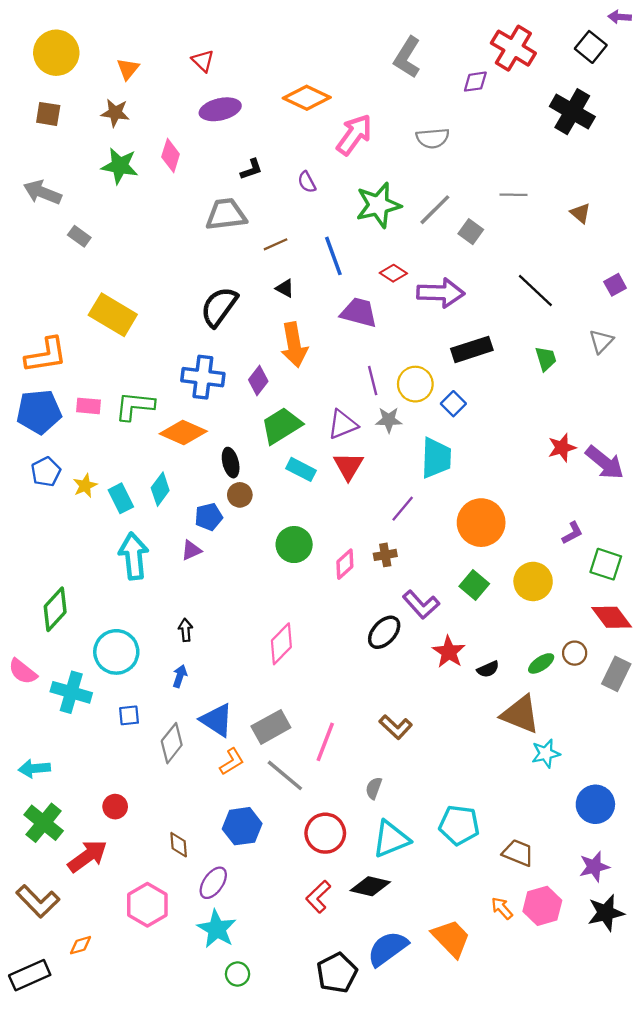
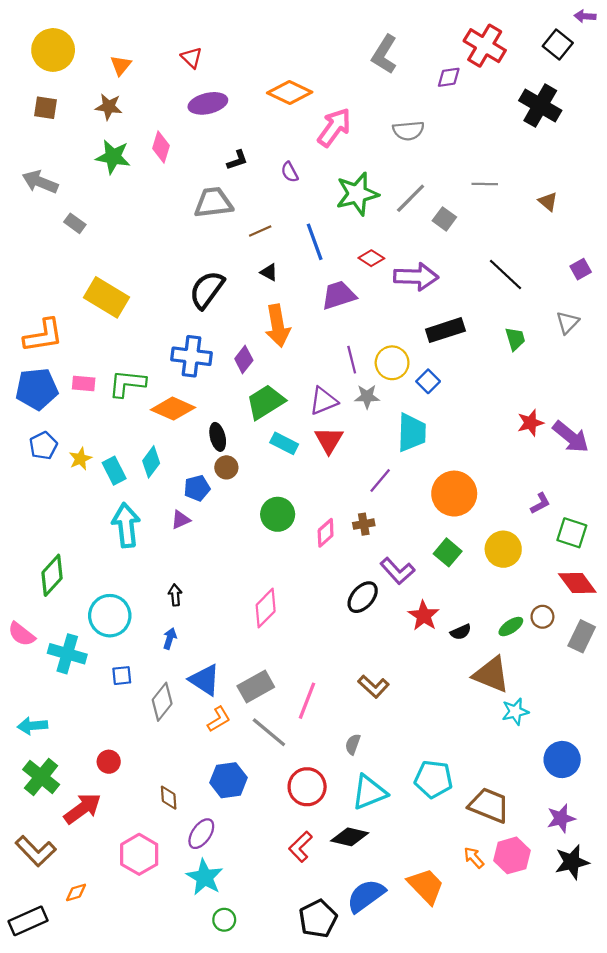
purple trapezoid: (359, 312) -> (339, 295), turned -33
brown trapezoid: (518, 853) -> (489, 805), size x1.4

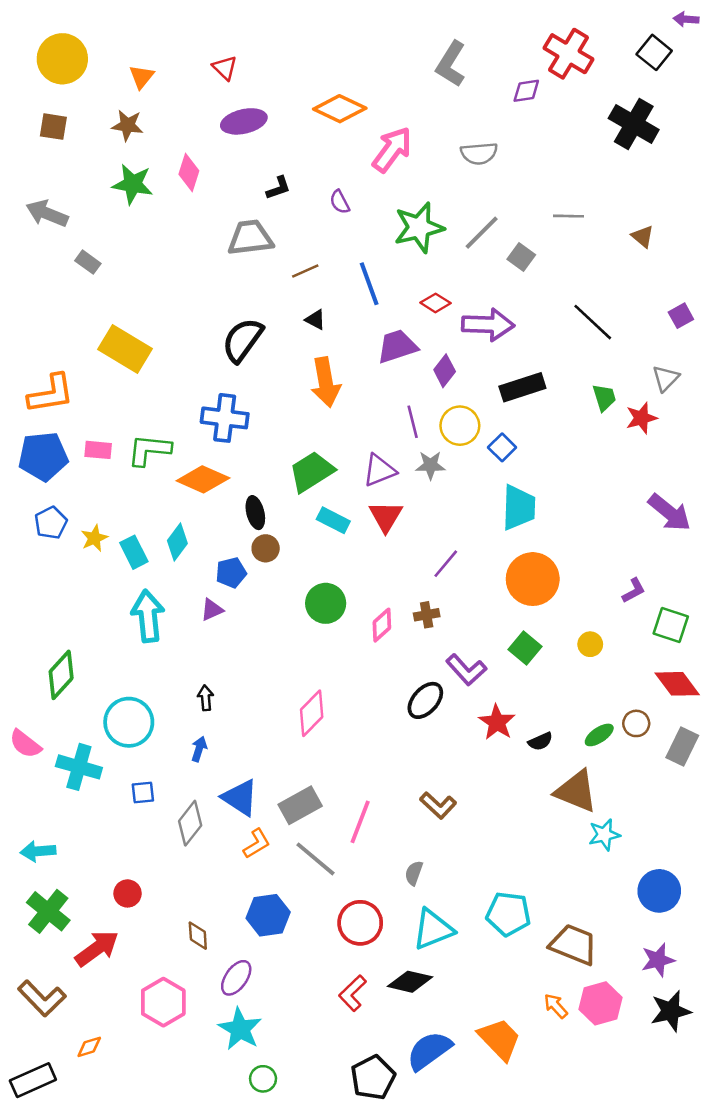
purple diamond: (244, 360) -> (445, 371), moved
red star: (530, 423) -> (641, 418), moved
cyan trapezoid: (412, 433) -> (519, 507), moved
yellow circle: (503, 549) -> (590, 644), size x0.6

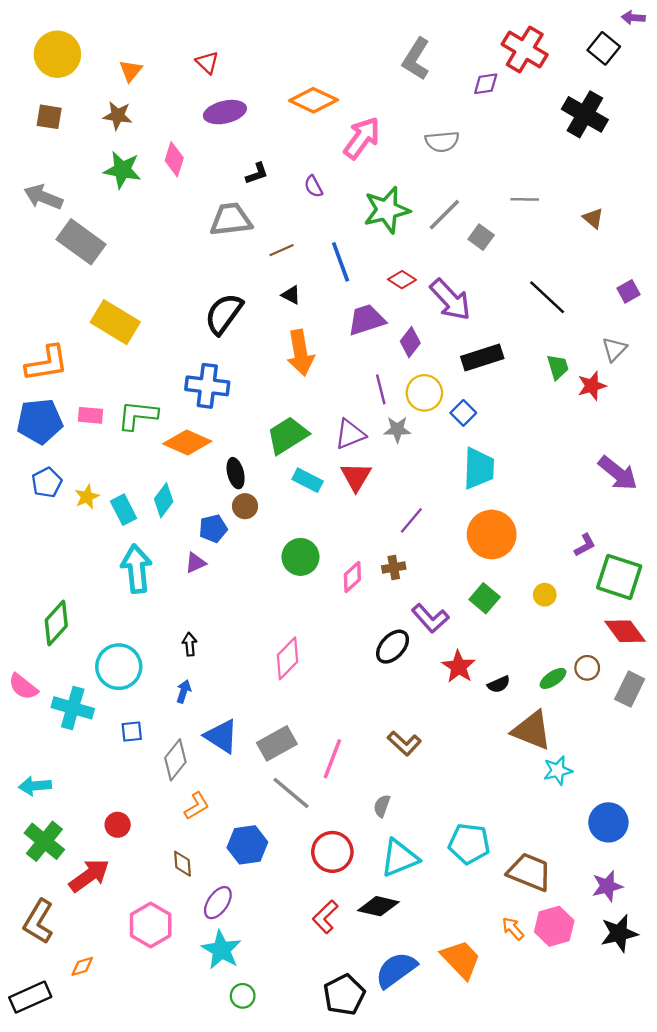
gray rectangle: (88, 262) -> (81, 242), size x2.0
purple arrow: (488, 325) -> (450, 300), turned 45
green square: (671, 625) -> (619, 577), size x1.4
orange L-shape: (257, 844) -> (197, 806), moved
brown L-shape: (42, 998) -> (39, 922), turned 75

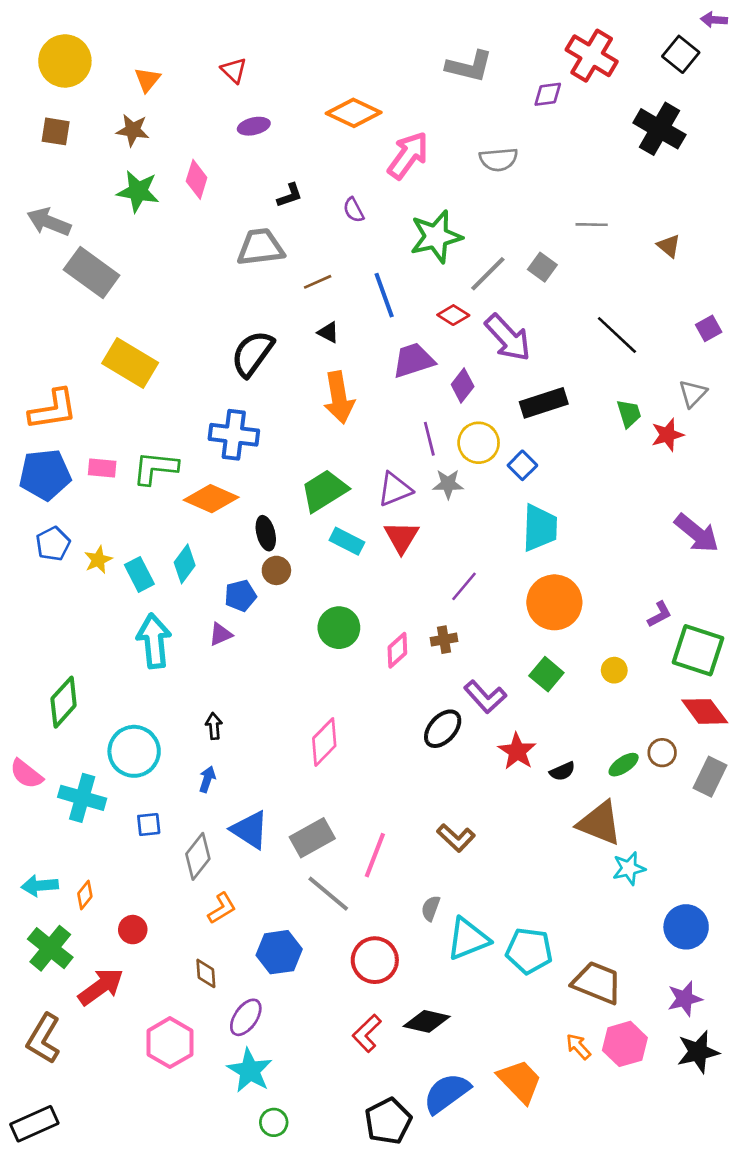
gray L-shape: (416, 59) -> (469, 66), turned -108
purple ellipse: (225, 112) -> (254, 126), size x0.7
gray line: (444, 215) -> (488, 274), moved
cyan triangle: (400, 858) -> (468, 939), moved
orange diamond: (82, 966) -> (85, 895), moved, turned -35

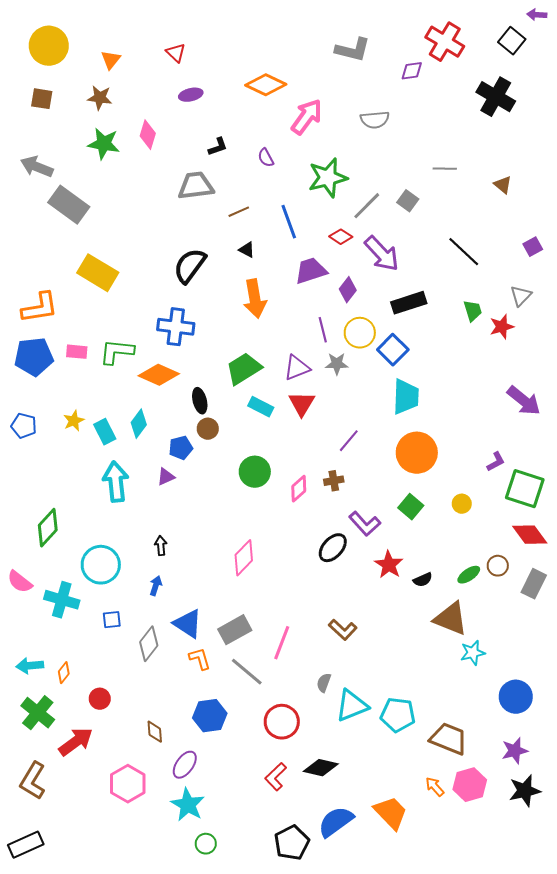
blue square: (522, 465) -> (393, 350), size x1.4
blue pentagon: (53, 544) -> (24, 426), moved, turned -30
orange L-shape: (222, 908) -> (200, 659), moved, turned -75

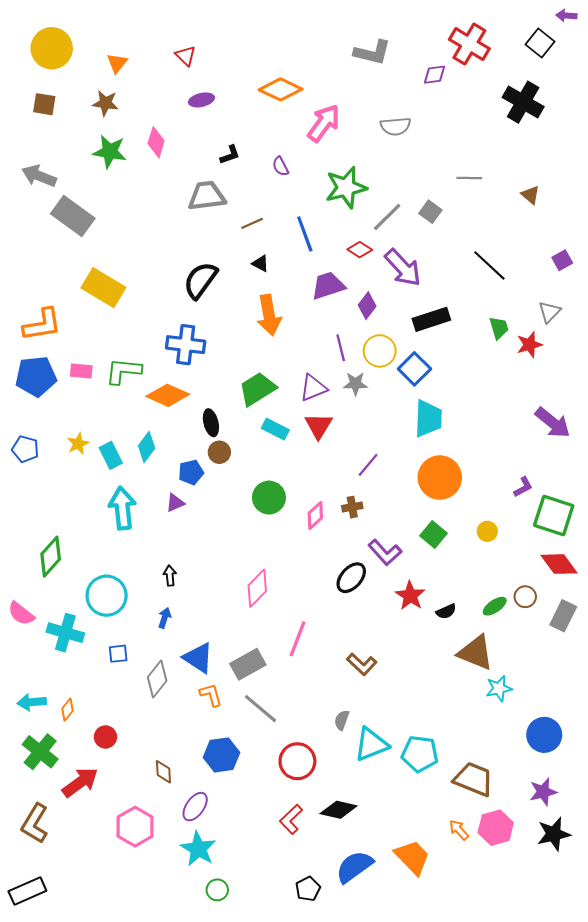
pink line: (282, 643) -> (297, 639), moved
black pentagon: (292, 843) -> (308, 889), size x0.7

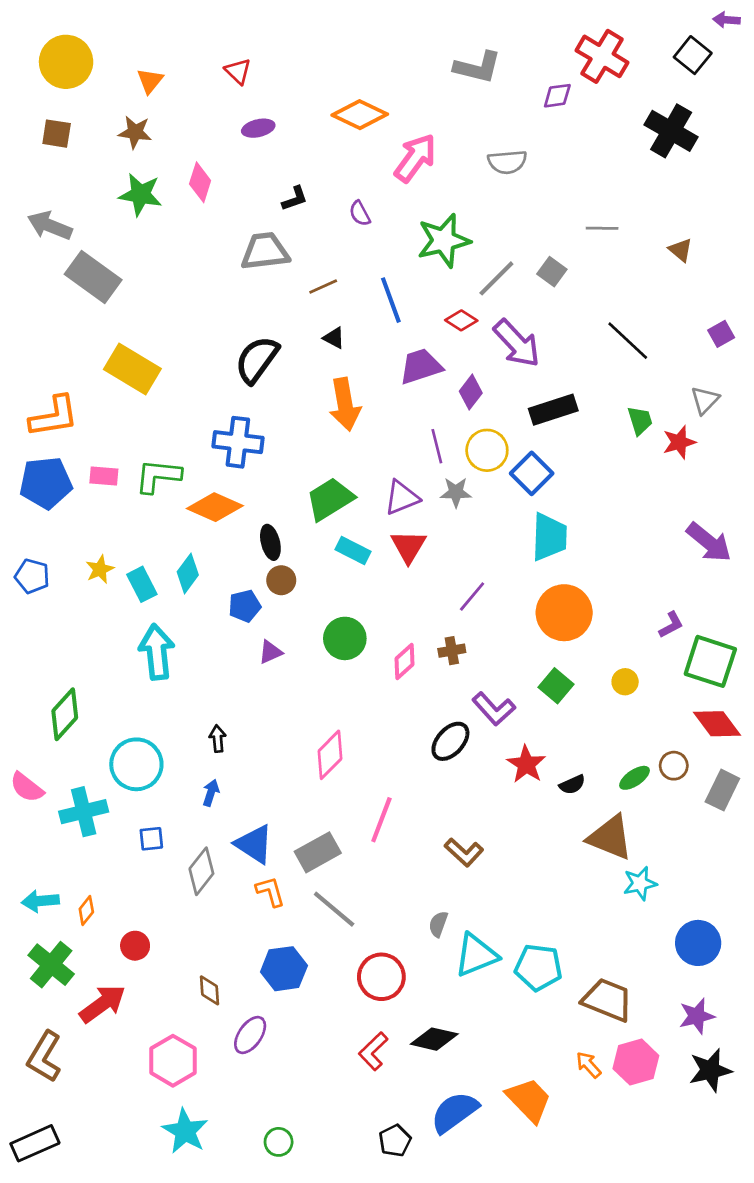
purple triangle: (175, 503) -> (270, 652), moved
cyan cross: (65, 633) -> (84, 812), turned -30
cyan star: (198, 849) -> (185, 1131), moved

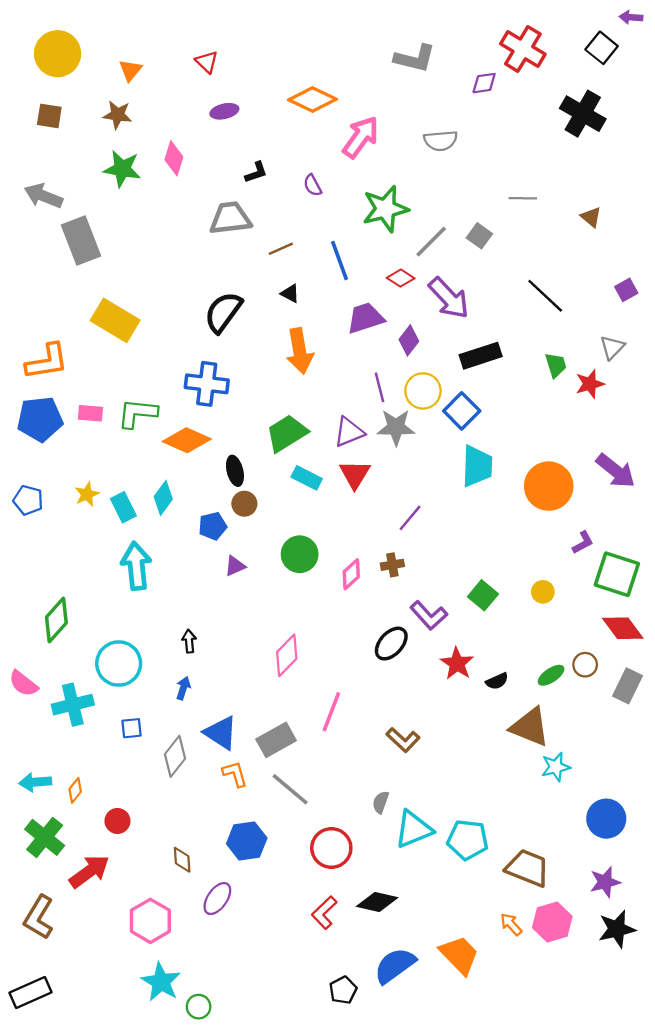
gray rectangle: (93, 277) -> (81, 241), turned 33
gray star: (456, 492) -> (396, 427), size x1.4
orange circle: (564, 613) -> (549, 486), moved
green circle: (279, 1142) -> (199, 1007), moved

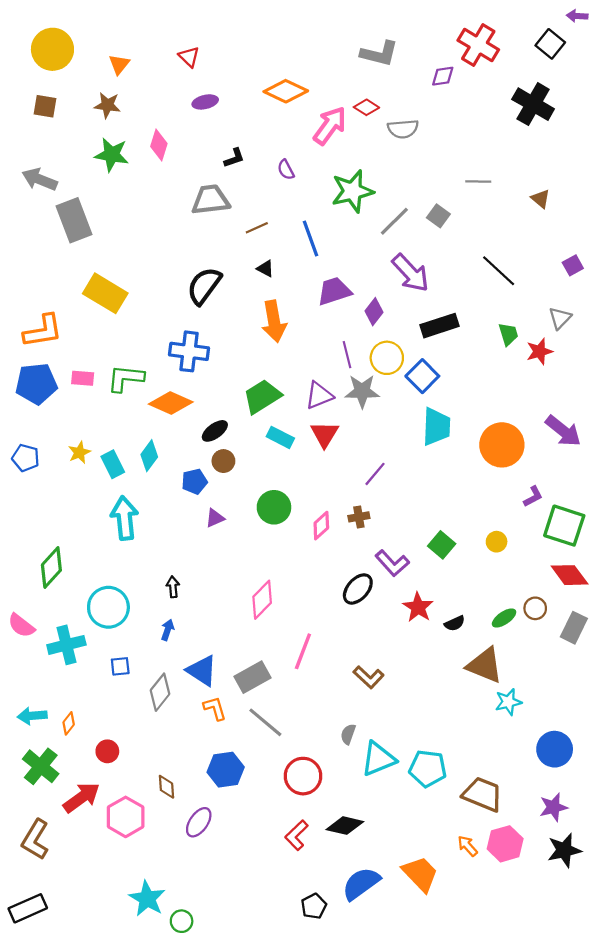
red diamond: (401, 278) -> (366, 107), moved
black ellipse: (235, 471) -> (215, 431), turned 68
pink hexagon: (150, 921) -> (126, 817), moved

